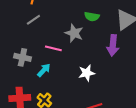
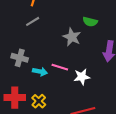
pink line: (53, 48) -> (60, 67), moved
cyan arrow: (44, 70) -> (40, 72), turned 56

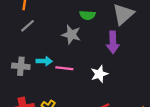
cyan arrow: (40, 72) -> (44, 61), moved
white star: (82, 77) -> (99, 74), moved

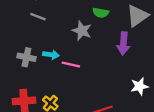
gray line: (27, 26) -> (38, 17), turned 56
white star: (99, 74) -> (139, 86), moved

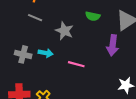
gray star: (82, 31) -> (64, 31), moved
pink line: (71, 64) -> (76, 64), moved

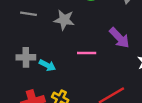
purple arrow: (113, 45) -> (119, 38), moved, turned -36
cyan arrow: (46, 53) -> (47, 65), moved, turned 32

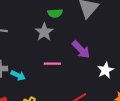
gray star: (64, 20) -> (44, 32), moved, turned 30

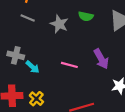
gray star: (44, 32) -> (59, 24), moved, turned -30

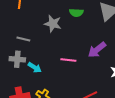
gray line: (28, 18) -> (23, 39), moved
purple arrow: (101, 59) -> (97, 50), turned 90

